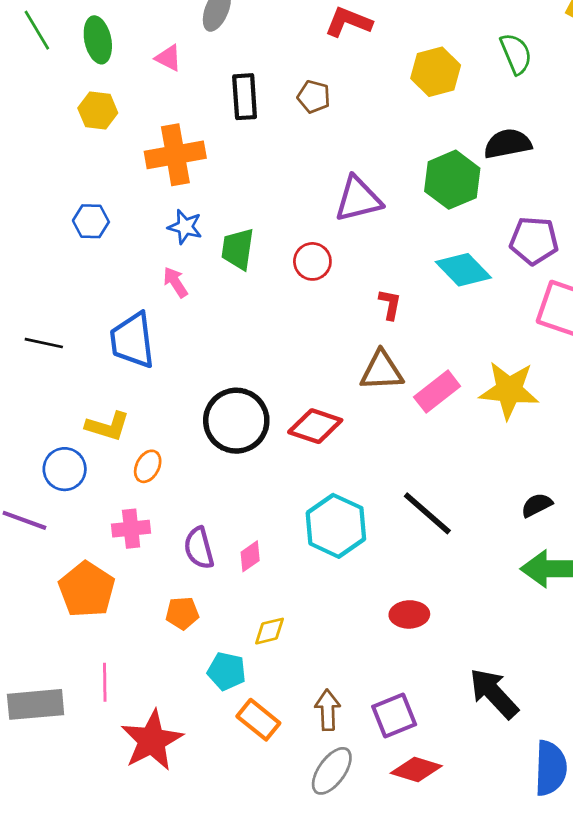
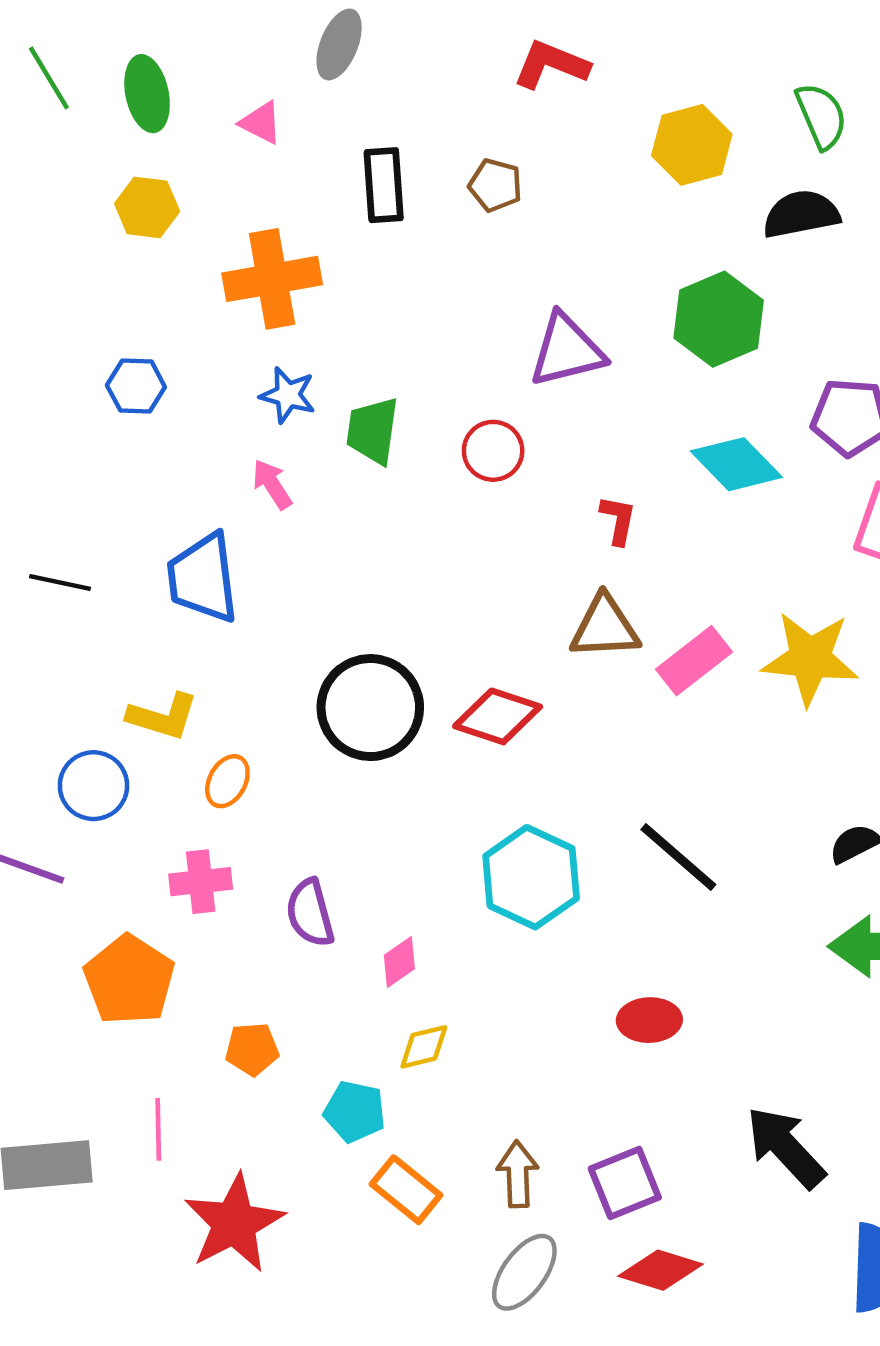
black semicircle: (508, 144) -> (801, 214), moved
pink diamond: (250, 556) -> (399, 962), moved
orange pentagon: (182, 613) -> (252, 1049), moved

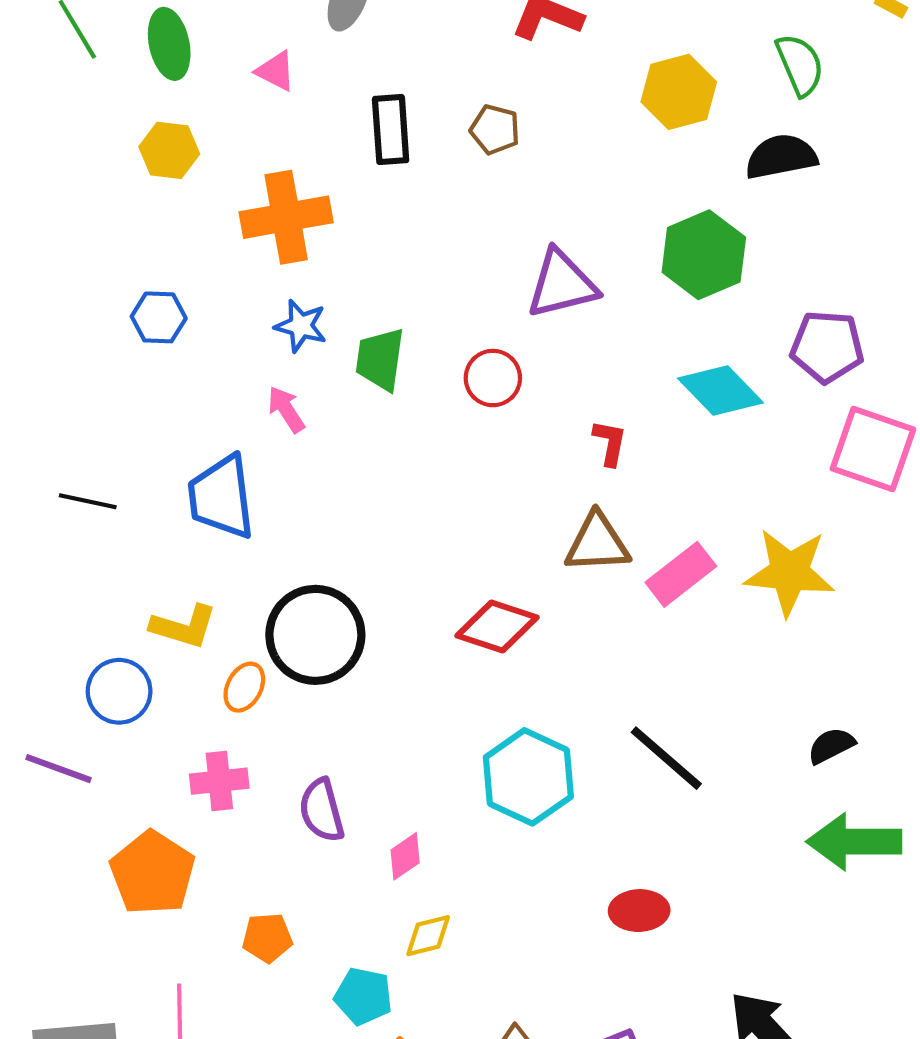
black circle: (370, 708) -> (315, 635), moved

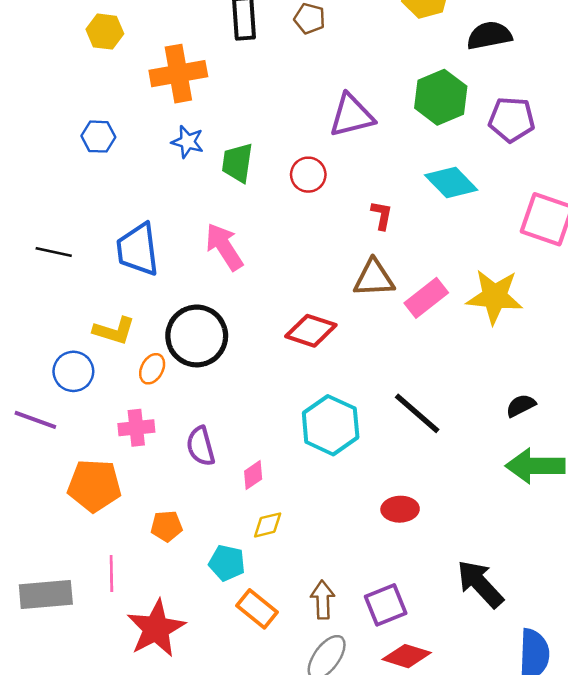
purple pentagon: (827, 347) -> (512, 119), moved
pink arrow: (286, 409) -> (224, 247), moved, size x1.6
orange pentagon: (152, 873) -> (94, 486), turned -30

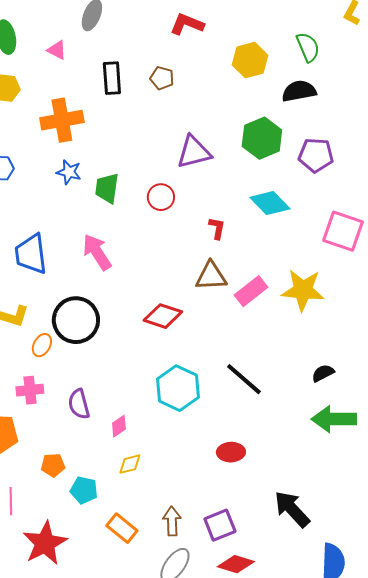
cyan pentagon: (227, 563) -> (84, 490), moved

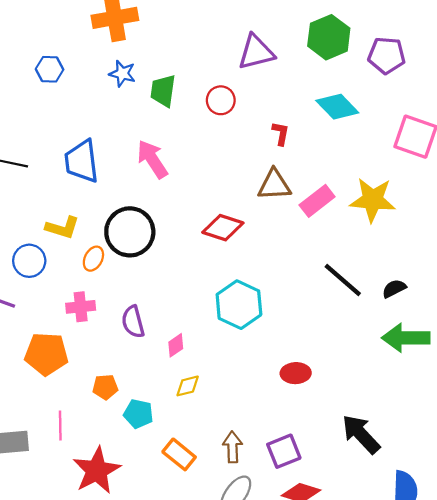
black line: (244, 379) -> (343, 280), moved

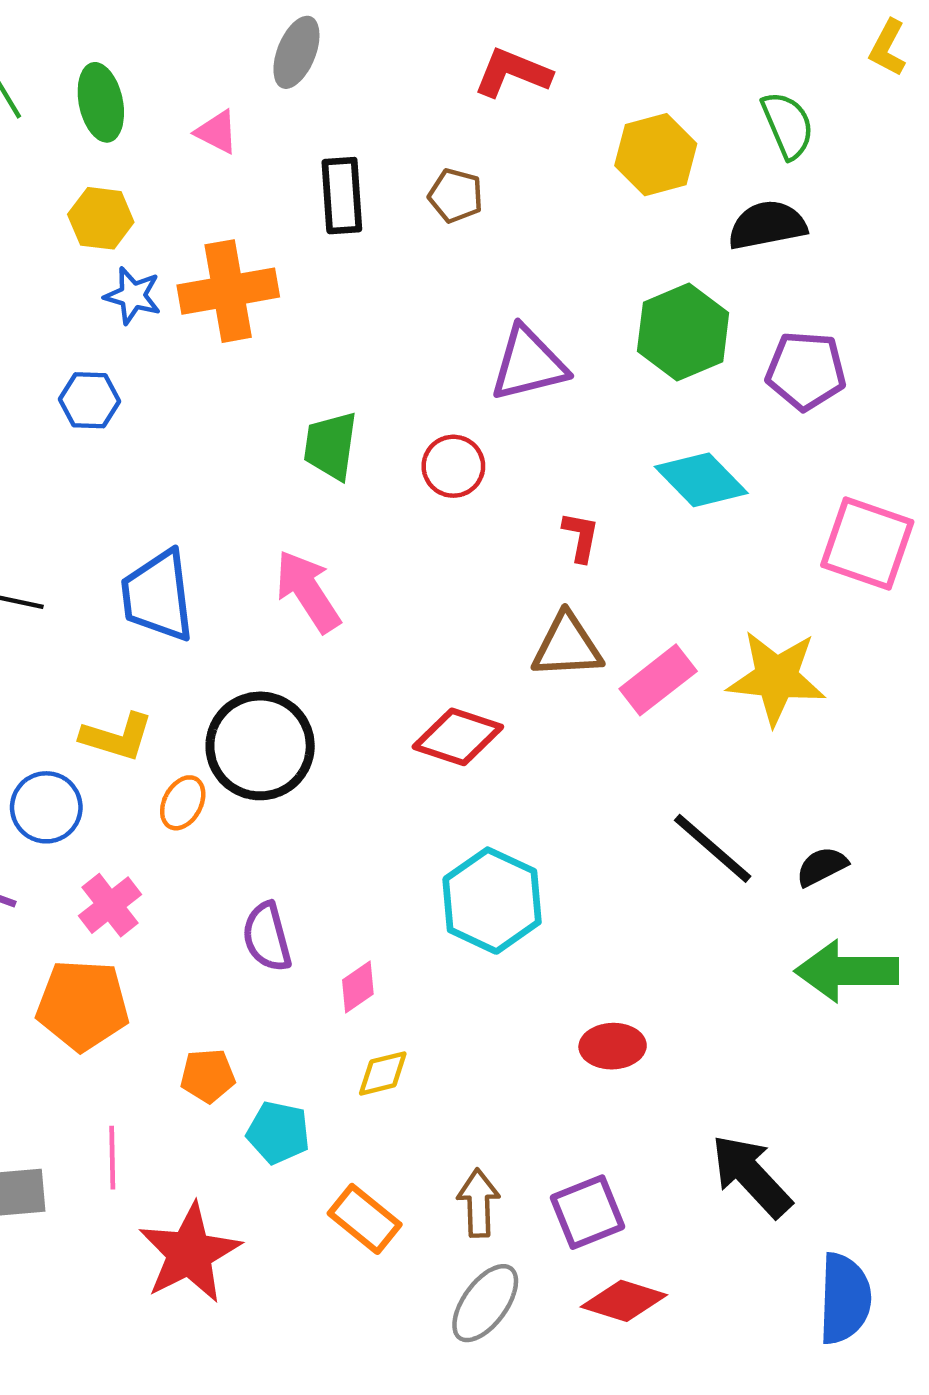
blue star: (122, 74) -> (133, 296), moved
pink cross: (81, 307) -> (110, 905), moved, turned -32

